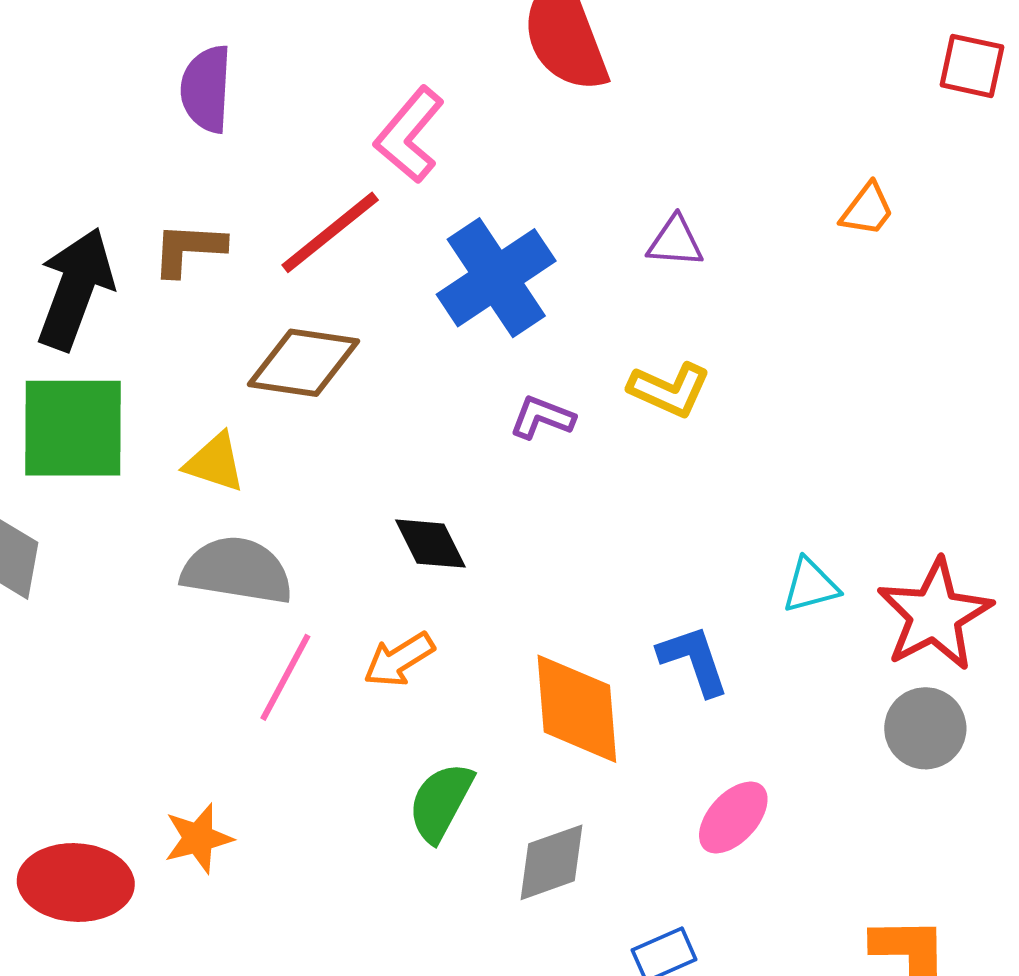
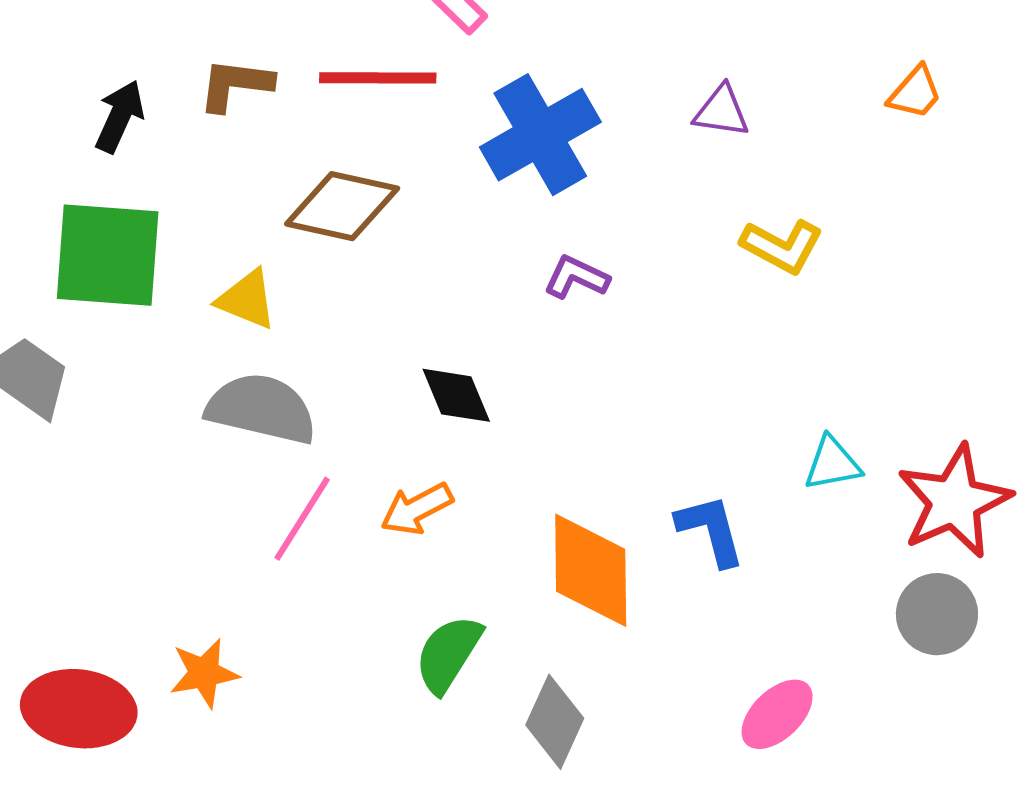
red line: (330, 232) -> (378, 78), turned 35
black arrow: (75, 289) -> (120, 116), size x0.6
yellow L-shape: (669, 390) -> (782, 246), moved
pink ellipse: (733, 817) -> (777, 714), moved
gray diamond: (552, 862) -> (555, 722), turned -50

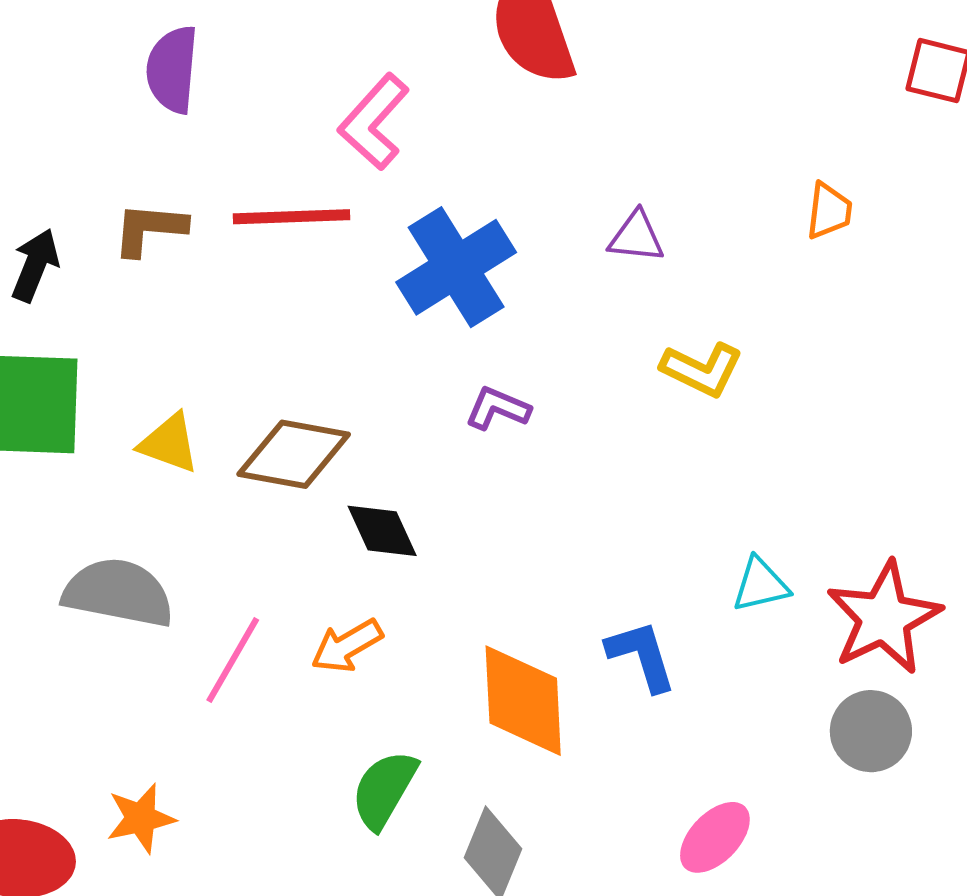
orange trapezoid: (915, 93) -> (829, 211), turned -32
brown diamond: (342, 206) -> (294, 454), moved
gray semicircle: (261, 409) -> (118, 593), moved

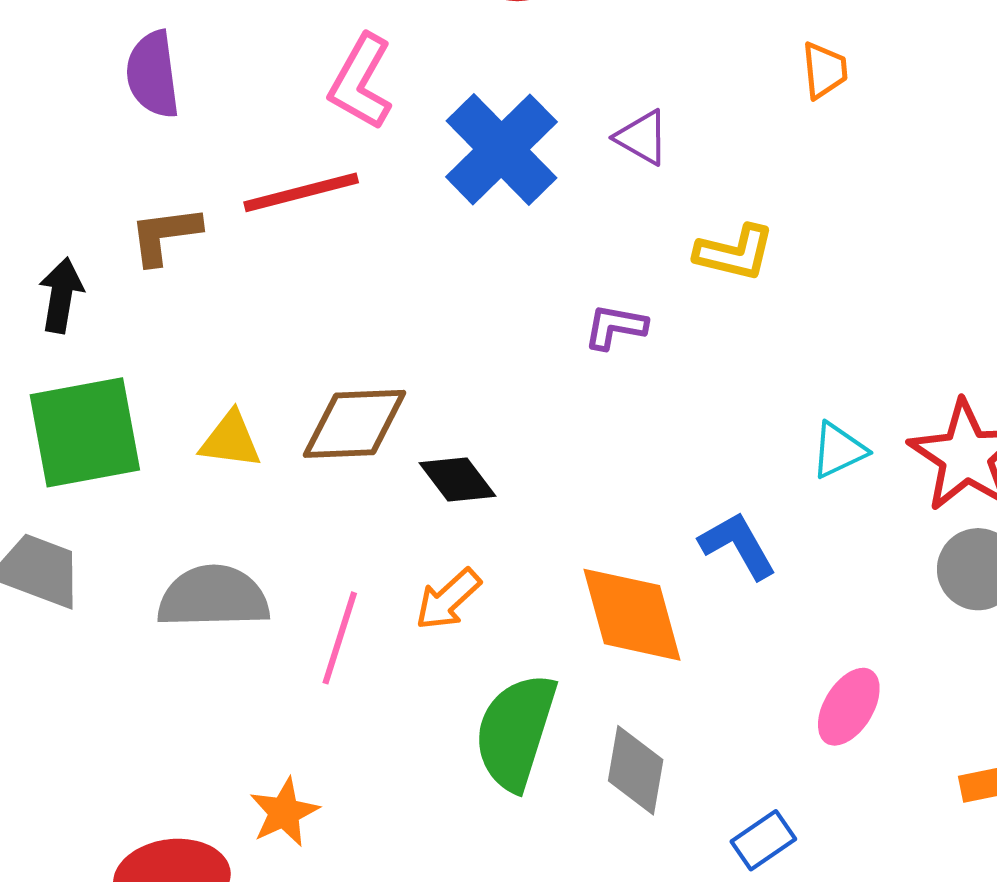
purple triangle: (636, 237) -> (642, 137), turned 36
blue cross: (456, 267) -> (501, 149), moved
purple L-shape: (498, 408) -> (615, 327), moved
green semicircle: (384, 790) -> (515, 732), size x1.4

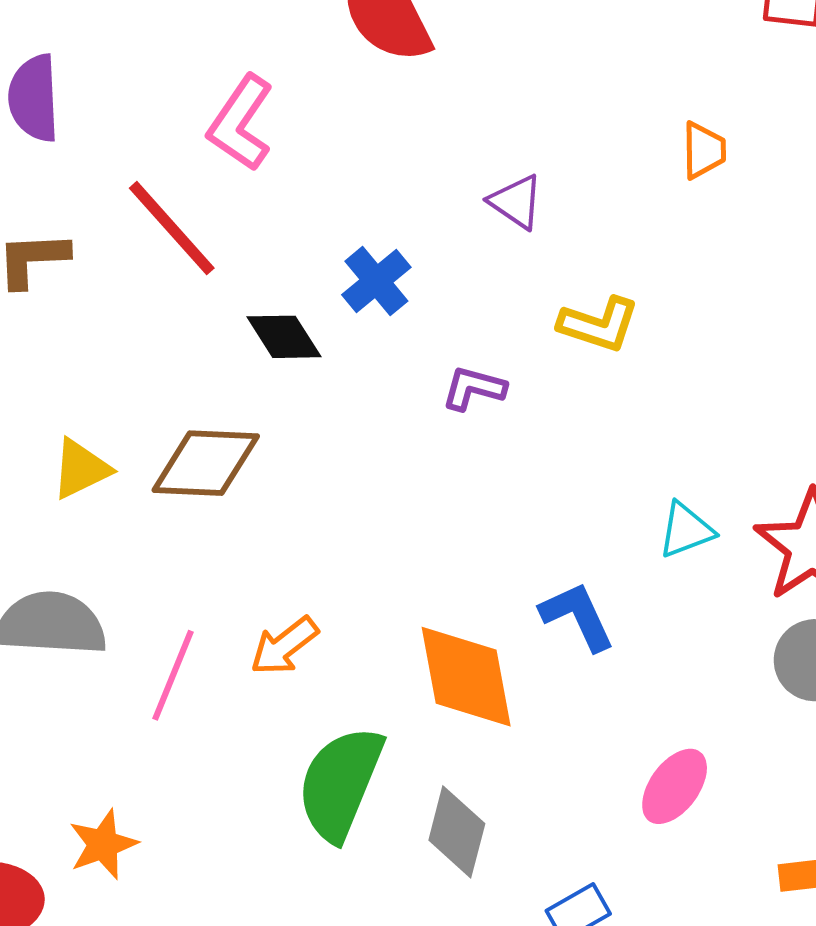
blue cross: (501, 149) -> (376, 281), moved, size x0.6
red line: (301, 192) -> (172, 228), turned 58
yellow triangle: (231, 440) -> (81, 469), turned -38
black diamond: (458, 480) -> (284, 337), moved

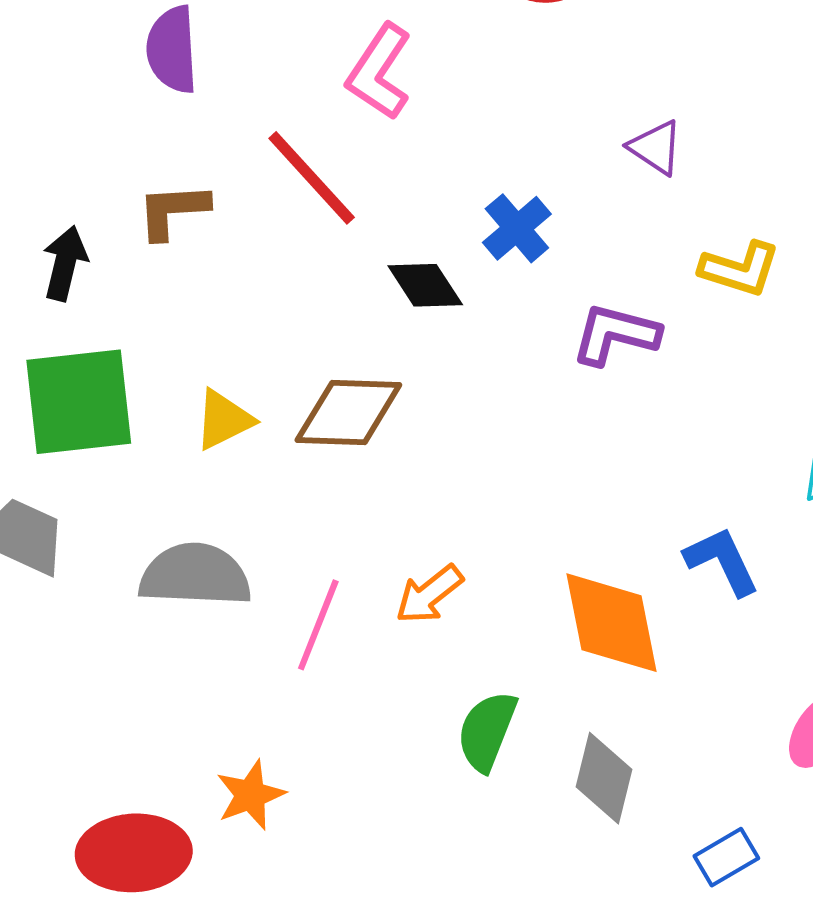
purple L-shape: (474, 388) -> (615, 334), size x1.4
green semicircle: (340, 783) -> (487, 731), size x0.7

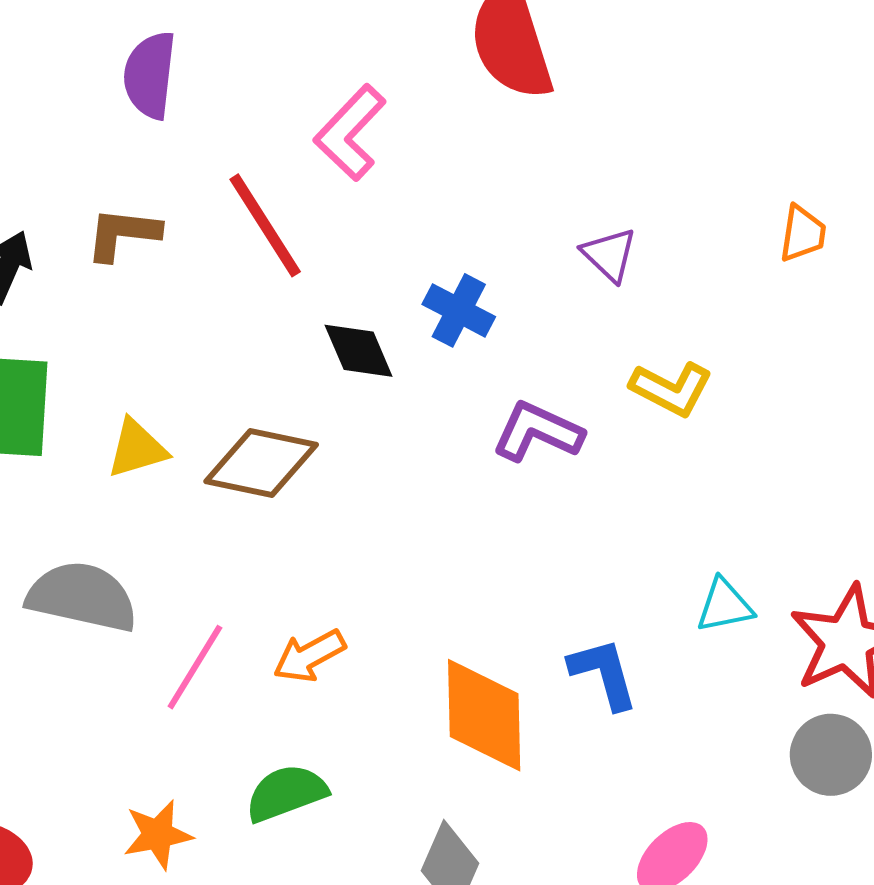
blue cross: (517, 228) -> (459, 310), turned -32
green semicircle: (487, 731) -> (286, 793), moved, turned 38
orange star: (250, 795) -> (158, 835), moved

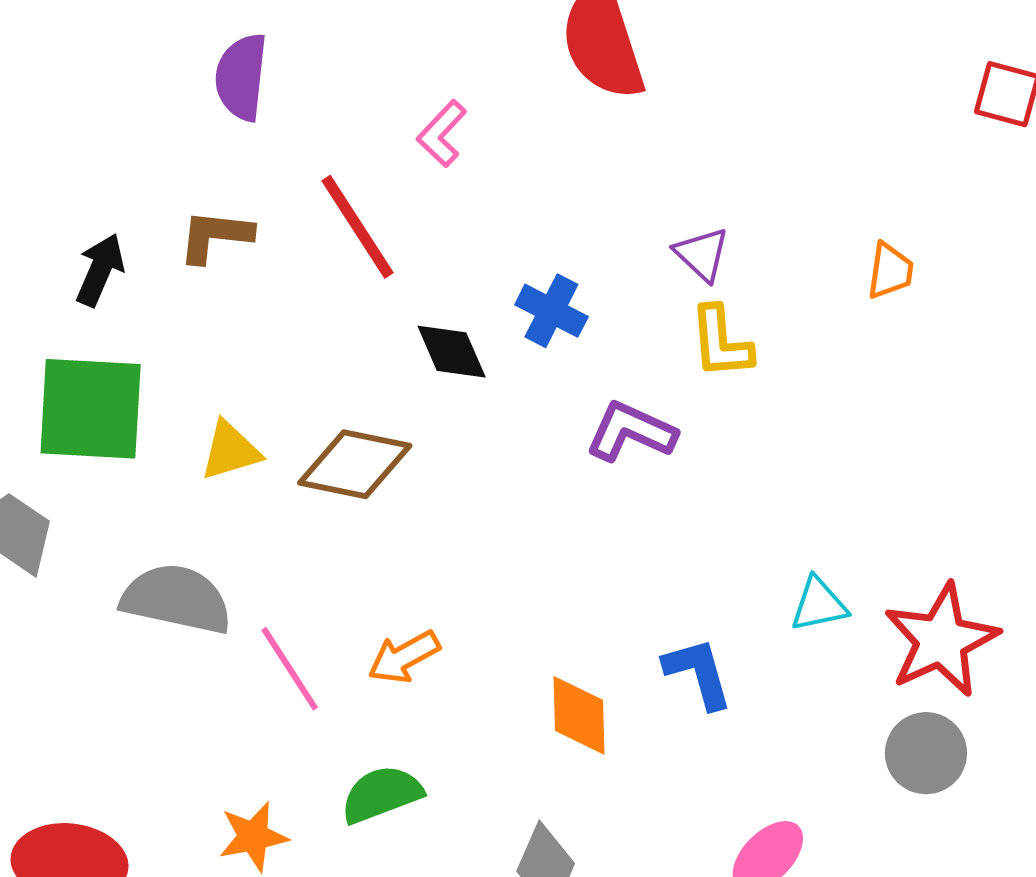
pink L-shape: (350, 133) -> (442, 134), size x0.7
orange trapezoid: (803, 234) -> (890, 271), moved
yellow L-shape: (671, 389) -> (721, 342), moved, turned 58
pink line: (195, 667) -> (290, 669), turned -64
orange diamond: (484, 715) -> (579, 715), size x0.7

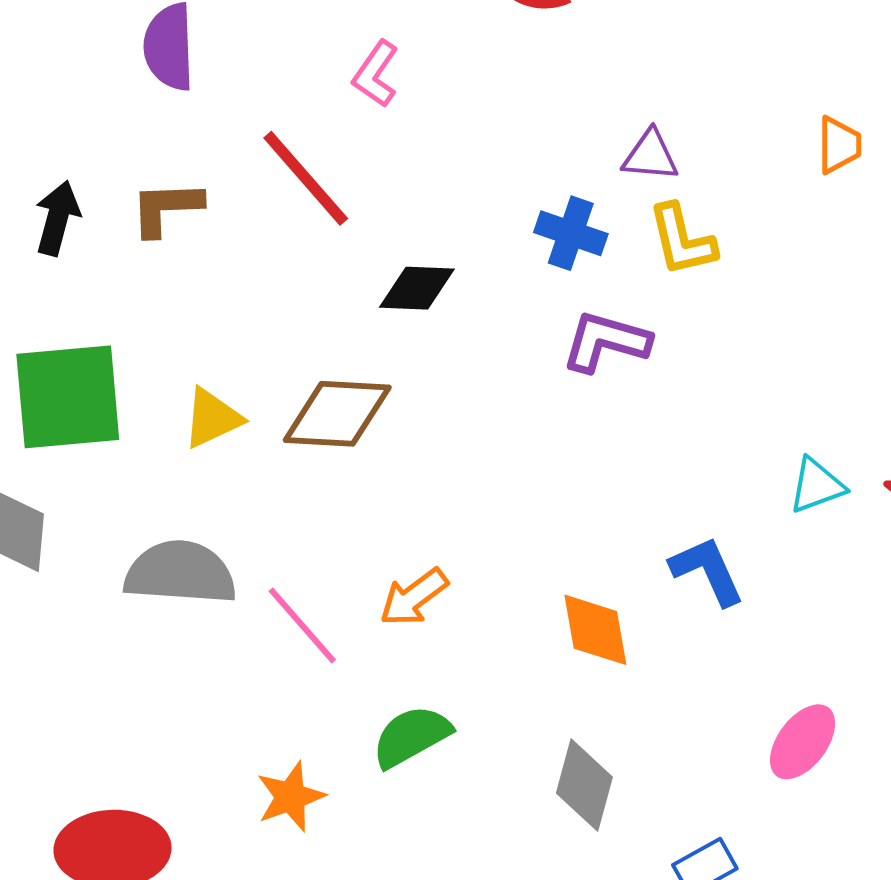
purple triangle: (702, 254) -> (650, 156), turned -30
black arrow: (100, 270) -> (57, 218), moved
blue cross: (551, 311) -> (571, 233), moved
black diamond: (452, 352) -> (417, 288), turned -56

